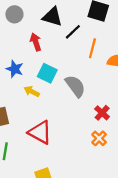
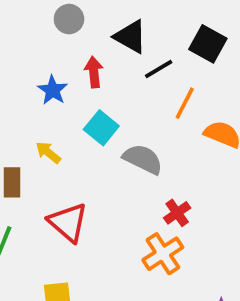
blue star: (15, 69) -> (53, 90), moved
gray semicircle: (75, 86) -> (143, 159), turned -40
yellow arrow: (32, 91) -> (48, 153), moved
orange cross: (99, 138) -> (163, 254), size x1.5

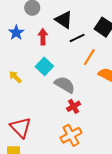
blue star: (53, 90) -> (16, 33), moved
red cross: (177, 213) -> (73, 106), moved
red triangle: (68, 222) -> (21, 127), moved

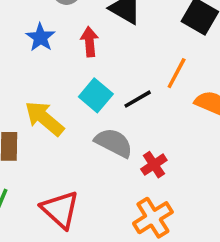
black line: (77, 38) -> (138, 99), moved
yellow arrow: (15, 77) -> (44, 118), size x1.6
gray semicircle: (65, 85) -> (114, 143), moved

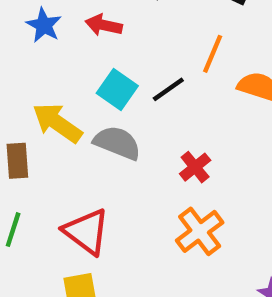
red arrow: (90, 42) -> (104, 25), turned -68
gray semicircle: (114, 143) -> (117, 143), moved

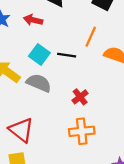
black line: (168, 89) -> (67, 55), turned 42
orange cross: (200, 231) -> (82, 131), turned 30

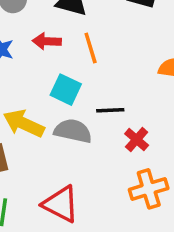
orange line: (91, 37) -> (91, 48), moved, turned -30
black line: (67, 55) -> (110, 110), moved

